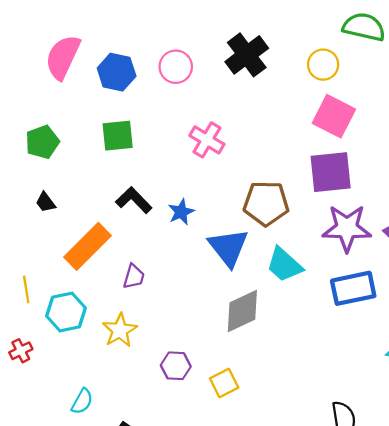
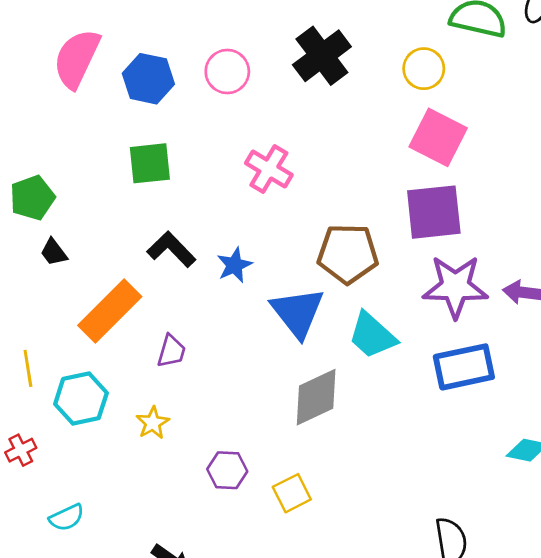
green pentagon: (42, 142) -> (32, 198), moved
yellow star: (120, 330) -> (153, 423), size x0.7
cyan semicircle: (82, 401) -> (67, 518), moved, turned 36

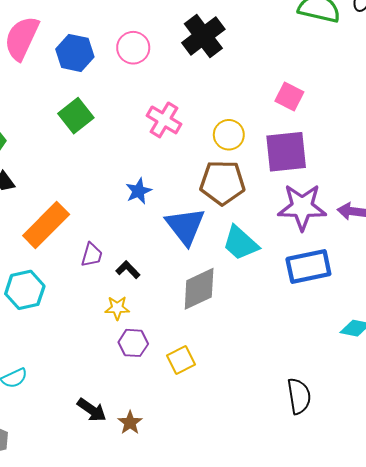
yellow circle: (424, 69) -> (229, 135), moved
pink square: (438, 137) -> (289, 97), size x0.7
green square: (150, 163) -> (76, 116), turned -32
black L-shape: (171, 249) -> (128, 270), moved, size x0.7
yellow star: (153, 423) -> (117, 308), moved, turned 30

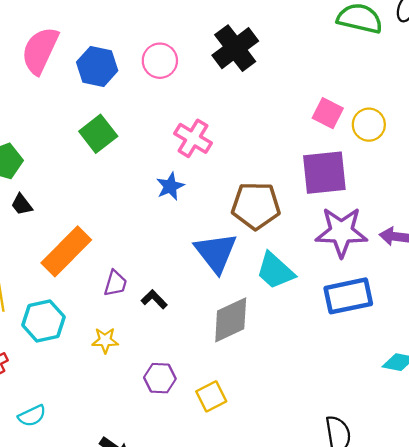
yellow circle: (229, 135) -> (369, 125), moved
blue star: (139, 191) -> (170, 186), moved
yellow star: (117, 308) -> (105, 340), moved

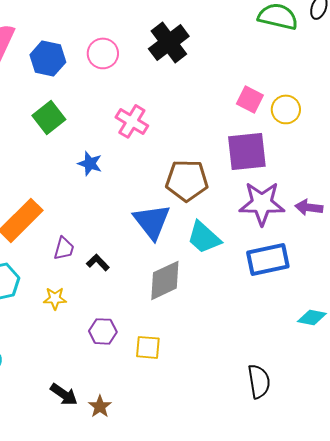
blue star: (170, 186) -> (90, 163), moved, turned -30
yellow square: (211, 396) -> (148, 347), turned 32

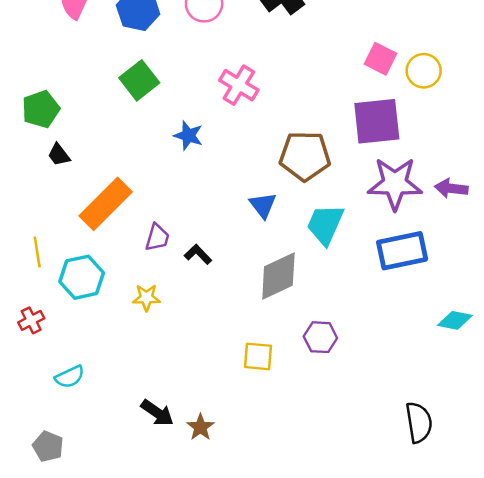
blue triangle: (152, 221) -> (263, 205), size x0.6
cyan trapezoid: (204, 237) -> (325, 224), turned 72
purple hexagon: (103, 331) -> (320, 337), moved
black semicircle: (259, 381) -> (419, 422), moved

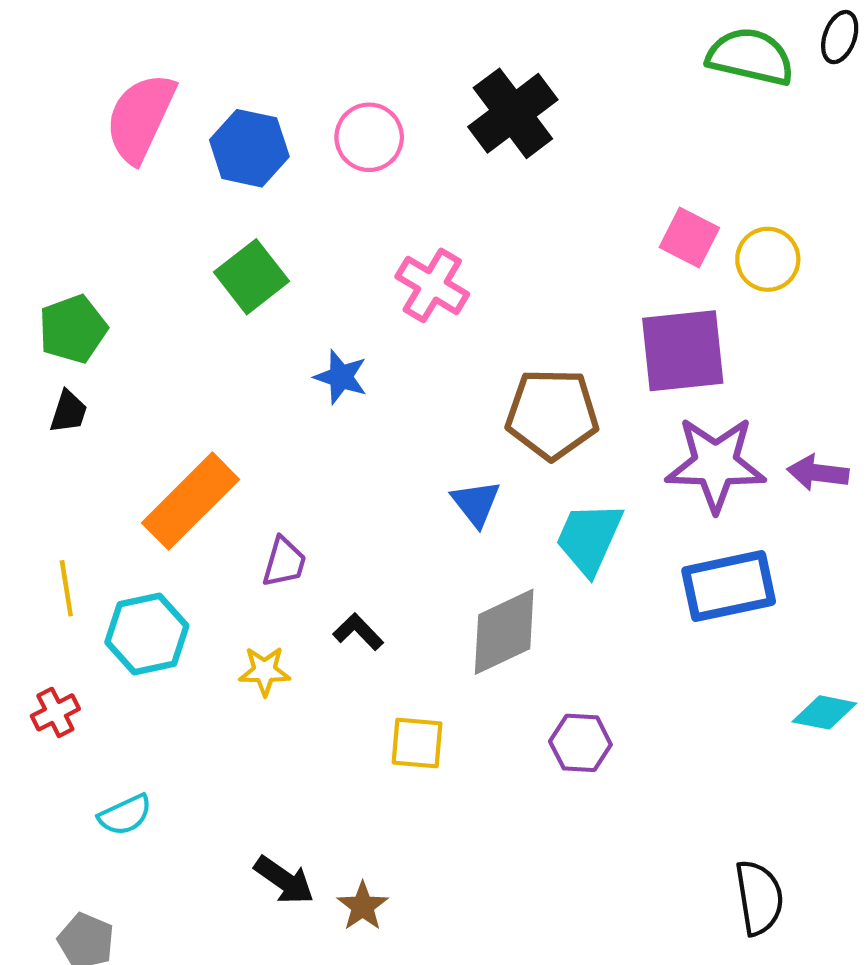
black trapezoid: (59, 155) -> (68, 412), moved, turned -125
black L-shape: (198, 254) -> (358, 632), moved
yellow square: (258, 356) -> (417, 743), moved

